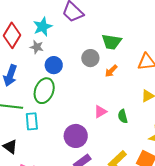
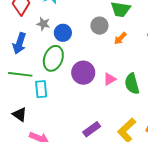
gray star: (37, 47) -> (43, 24), moved
green semicircle: (123, 116) -> (132, 84), size x1.5
purple circle: (76, 136) -> (83, 73), moved

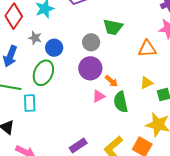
orange arrow: (120, 38) -> (111, 81), moved, turned -96
purple circle: (83, 73) -> (90, 68), moved

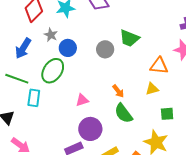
purple circle: (90, 68) -> (90, 129), moved
yellow triangle: (147, 83) -> (152, 89), moved
pink triangle: (99, 96) -> (82, 100), moved
green semicircle: (121, 102) -> (123, 113), turned -35

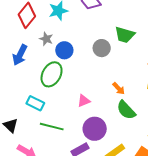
green line: (17, 79) -> (52, 127), moved
cyan rectangle: (34, 98) -> (35, 103), turned -66

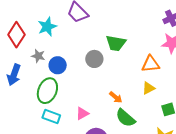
cyan rectangle: (35, 103) -> (51, 116), moved

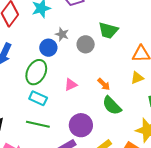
gray star: (38, 56) -> (62, 34), moved
pink triangle: (82, 113) -> (71, 85), moved

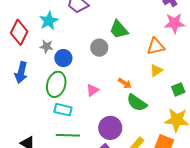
green trapezoid: (108, 30) -> (119, 30), turned 45
gray star: (62, 34) -> (46, 46), moved

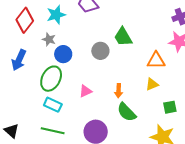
orange arrow: (125, 83) -> (119, 91), turned 48

